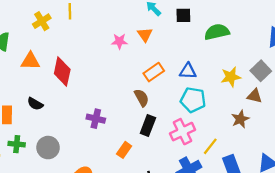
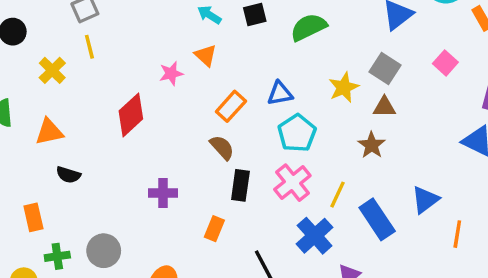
red diamond: (62, 72) -> (131, 115), moved, turned 48
cyan pentagon: (193, 100) -> (297, 133), turned -30
black semicircle: (35, 104) -> (68, 175), moved

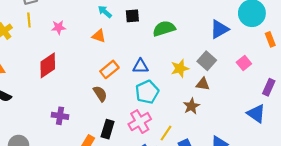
orange triangle: (206, 55) -> (99, 36), turned -32
pink star: (171, 73) -> (59, 27), moved
black rectangle: (240, 185) -> (108, 129), moved

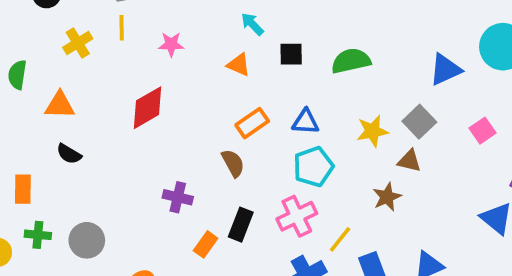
black square: (132, 16) -> (291, 54), moved
purple cross: (60, 116) -> (178, 197), moved

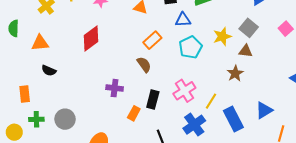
blue triangle: (306, 122) -> (183, 20), moved
cyan pentagon: (313, 167) -> (191, 47), moved

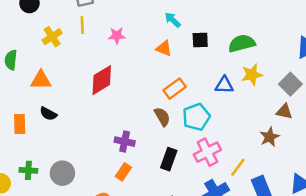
blue triangle: (183, 20) -> (224, 85), moved
yellow star: (222, 36) -> (252, 75), moved
cyan pentagon: (191, 47) -> (196, 117), moved
orange rectangle: (25, 94) -> (20, 124), moved
orange rectangle: (134, 113) -> (123, 172), moved

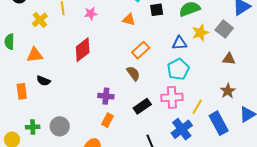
gray square: (290, 84) -> (224, 29), moved
cyan pentagon: (196, 117) -> (178, 69), moved
brown star: (270, 137) -> (228, 91), moved
pink cross: (207, 152) -> (172, 97), turned 30
black rectangle: (169, 159) -> (142, 106), turned 42

